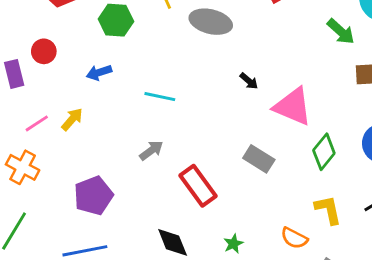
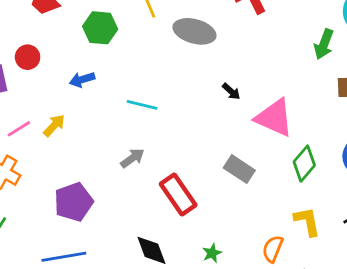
green arrow: (341, 32) -> (324, 44), turned 68
orange semicircle: (294, 238) -> (273, 249), turned 84

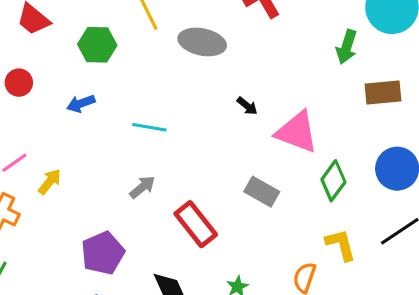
yellow arrow: (54, 125) -> (50, 182), moved
purple pentagon: (74, 202) -> (103, 253), moved

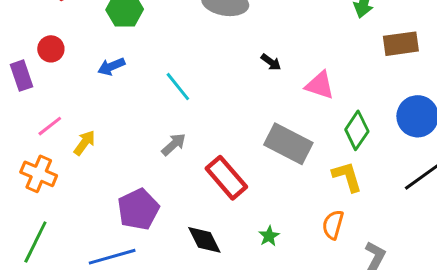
cyan line: (149, 127) -> (178, 87), turned 44
pink triangle: (297, 132) -> (320, 85), size x0.7
gray rectangle: (262, 192) -> (288, 144), size x1.4
yellow L-shape: (341, 245) -> (347, 177), moved

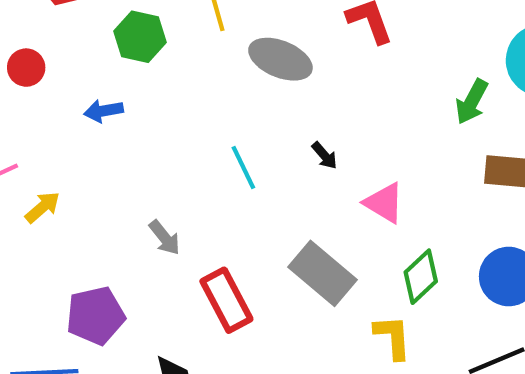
cyan line: (178, 87) -> (243, 167), moved
gray arrow: (174, 144) -> (165, 238), turned 80

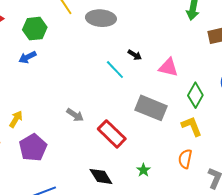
blue arrow: (104, 111) -> (28, 57), moved
cyan line: (243, 167) -> (115, 70), moved
purple pentagon: (96, 316) -> (33, 148), moved

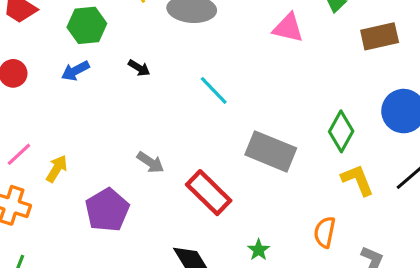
black arrow: (135, 55) -> (139, 68), moved
pink triangle: (168, 67) -> (288, 28), moved
yellow L-shape: (192, 126) -> (357, 180), moved
purple pentagon: (33, 148) -> (107, 210), moved

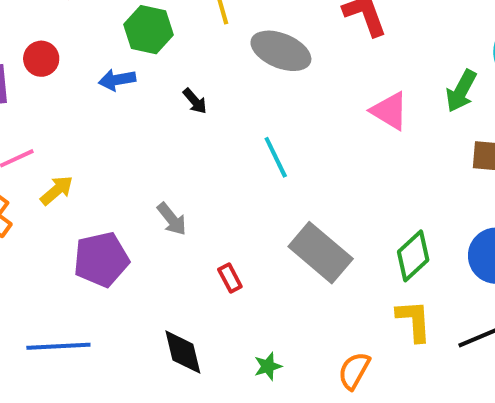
red rectangle: (209, 193) -> (230, 278), size x0.5

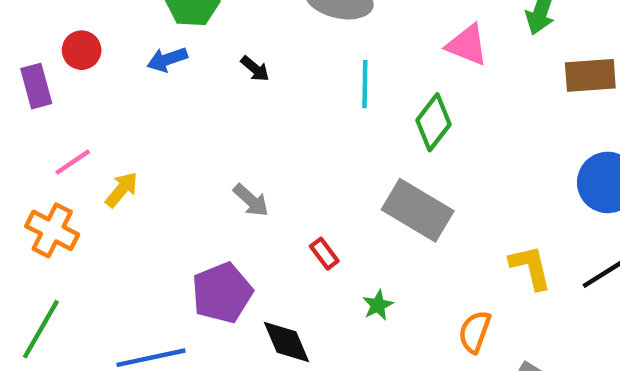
cyan line: (276, 157) -> (365, 84), moved, turned 36
green diamond: (413, 256) -> (433, 122), moved
purple pentagon: (101, 259) -> (222, 293), moved
green star: (268, 366) -> (378, 305), moved

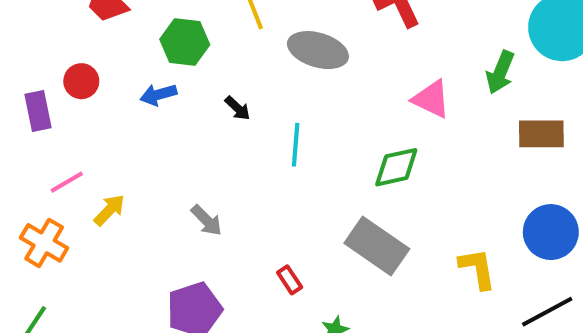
cyan line: (365, 84) -> (296, 145), moved
green diamond: (433, 122) -> (396, 167), turned 36
gray arrow: (251, 200) -> (207, 220), moved
yellow L-shape: (530, 267) -> (477, 269), moved

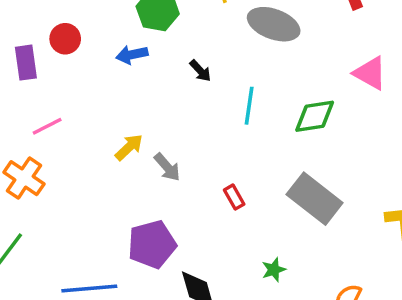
green diamond: (396, 167) -> (315, 116), moved
yellow arrow: (109, 210) -> (129, 147), moved
red rectangle: (290, 280) -> (234, 197), moved

